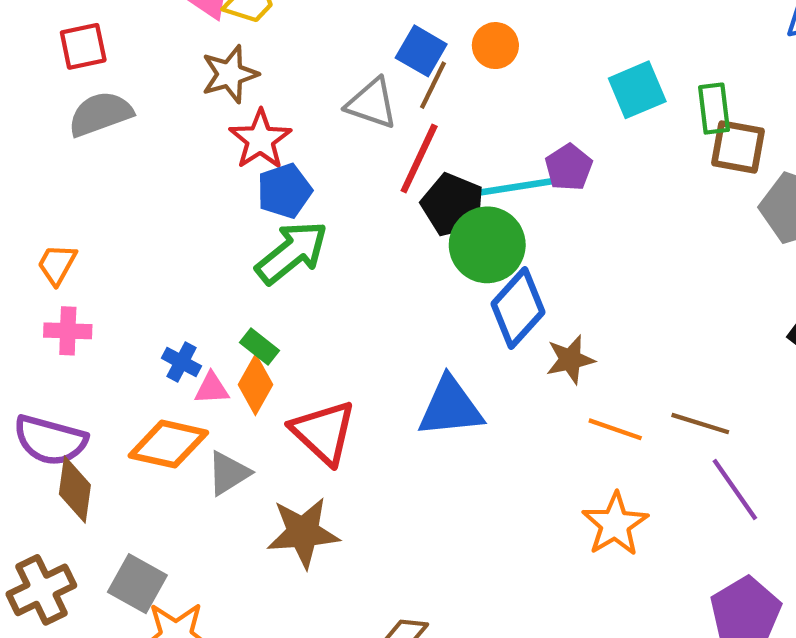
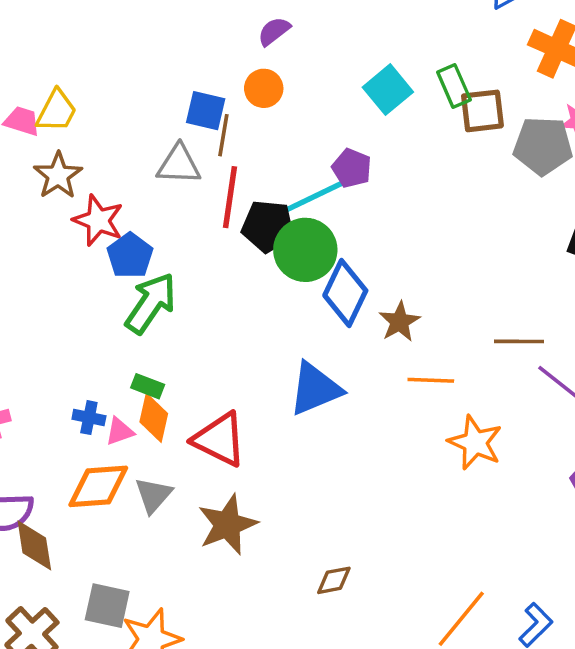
orange line: (615, 429) -> (431, 380), moved

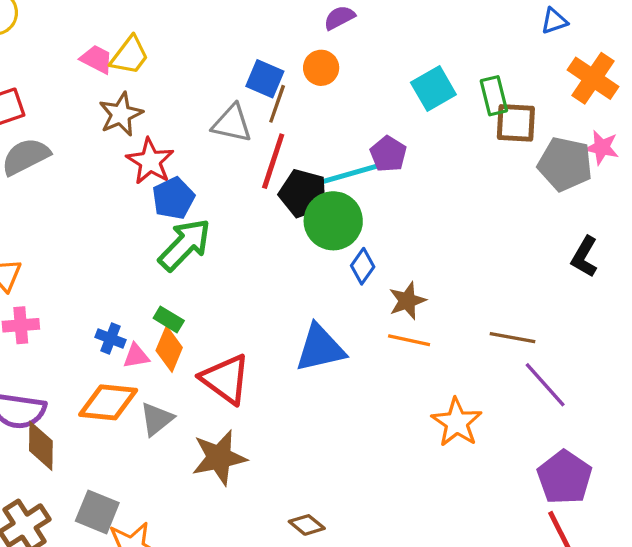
blue diamond: (345, 293) -> (363, 266), size x0.6
orange line: (431, 380) -> (409, 340), moved
brown diamond: (334, 580) -> (307, 525), turned 40

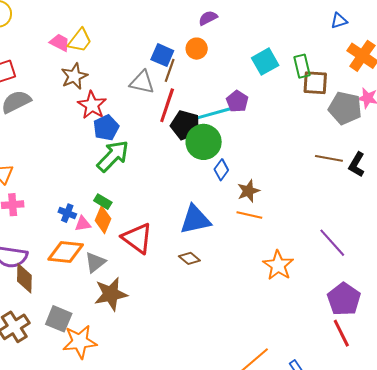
brown line: (512, 338) -> (329, 158), moved
brown star: (219, 458) -> (111, 294), moved
brown diamond: (307, 525) -> (189, 258), moved

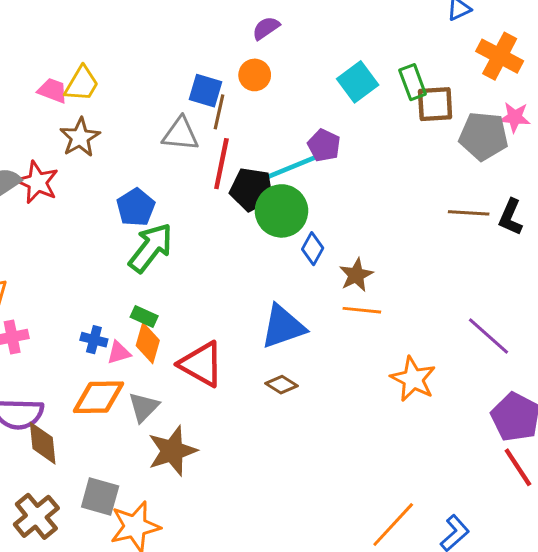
red star: (92, 105) -> (37, 182), moved

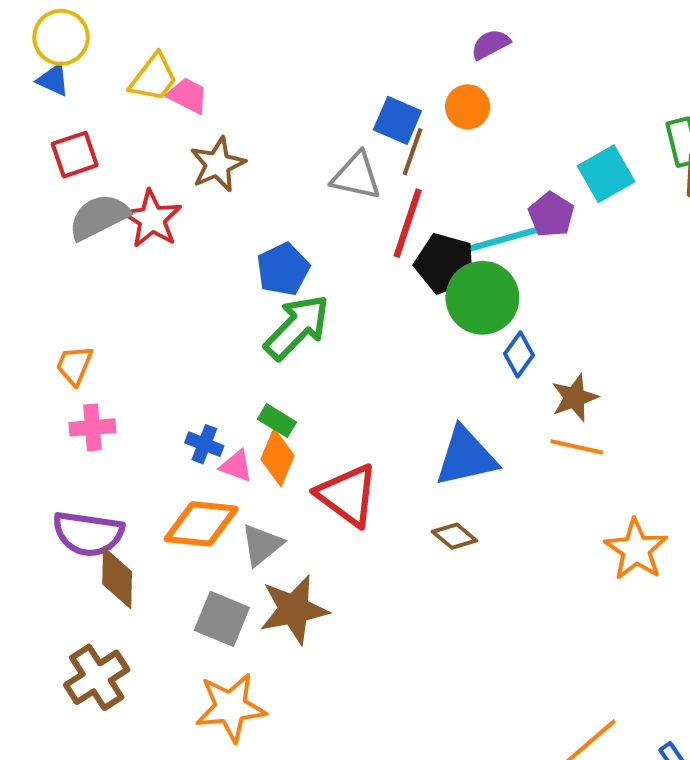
cyan square: (358, 82) -> (606, 174), moved
yellow trapezoid: (82, 84) -> (154, 78), moved
pink triangle: (119, 353) -> (236, 466), turned 30
gray square: (100, 497) -> (222, 619), moved

